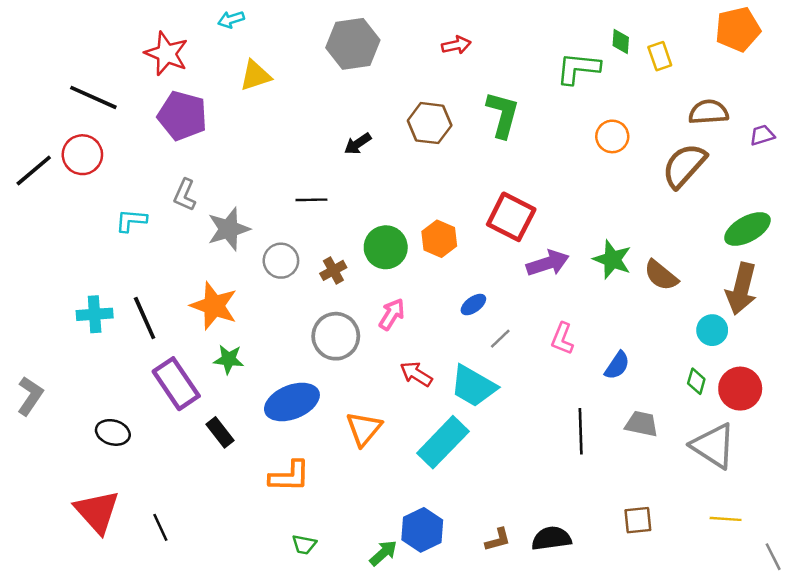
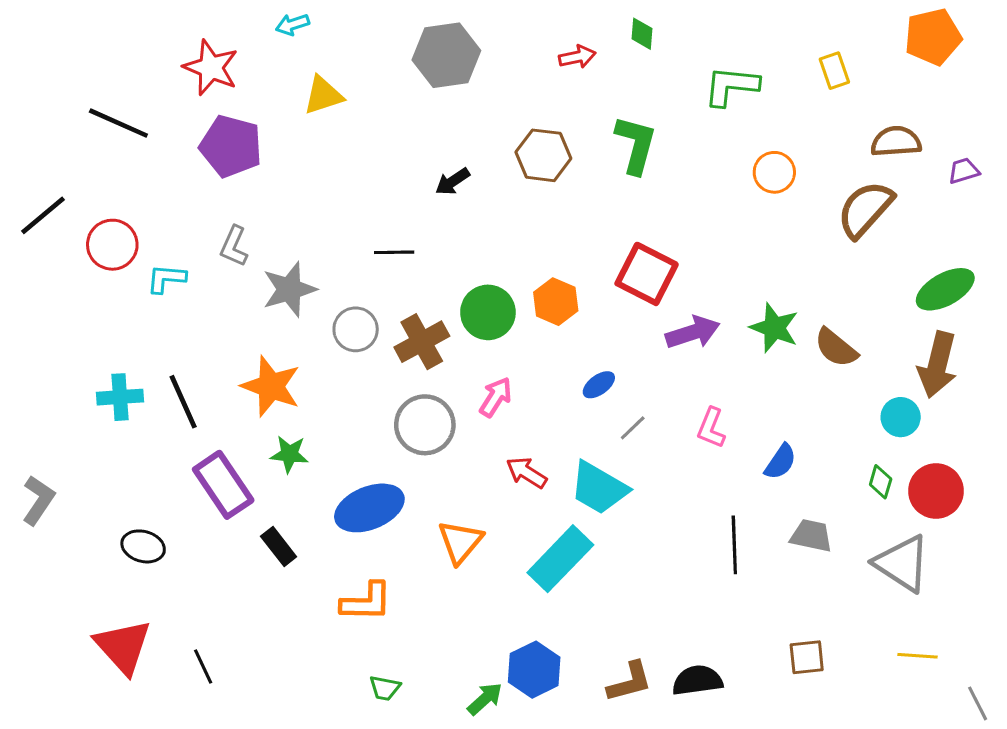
green diamond: (621, 41) -> (642, 34), moved
red circle: (82, 155) -> (112, 245), moved
brown cross: (333, 270) -> (422, 342), size x1.6
brown L-shape: (498, 540) -> (630, 682), size x1.4

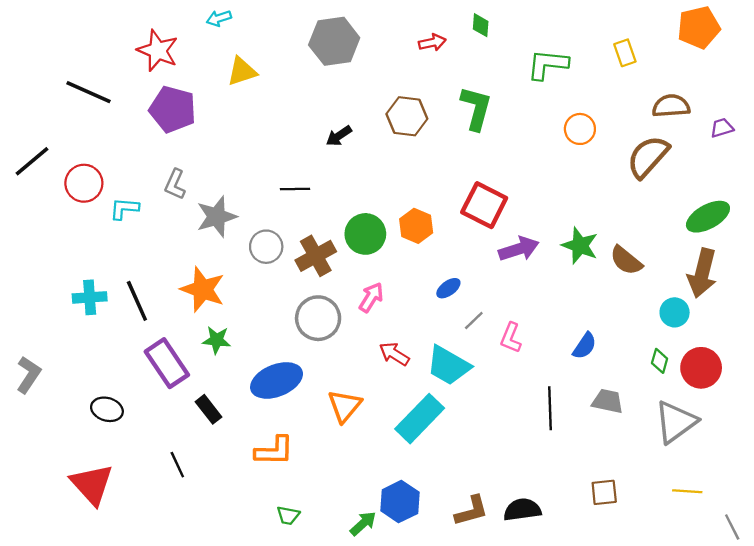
pink L-shape: (711, 428) -> (511, 338), moved
gray triangle: (902, 563) -> (676, 422), turned 51
black line: (203, 667) -> (177, 465), moved

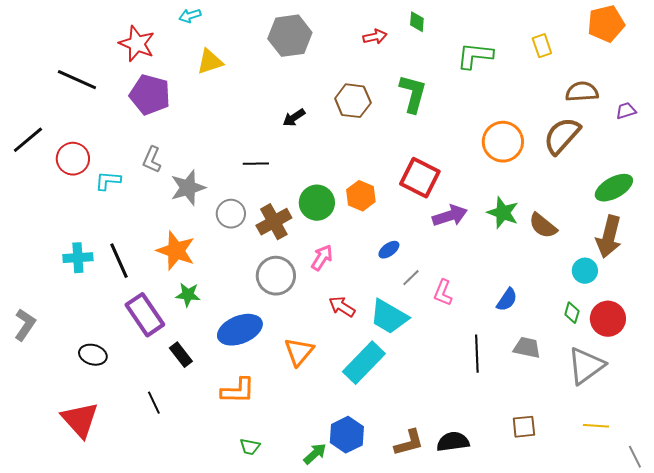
orange circle: (580, 129) -> (503, 142), moved, size x1.5

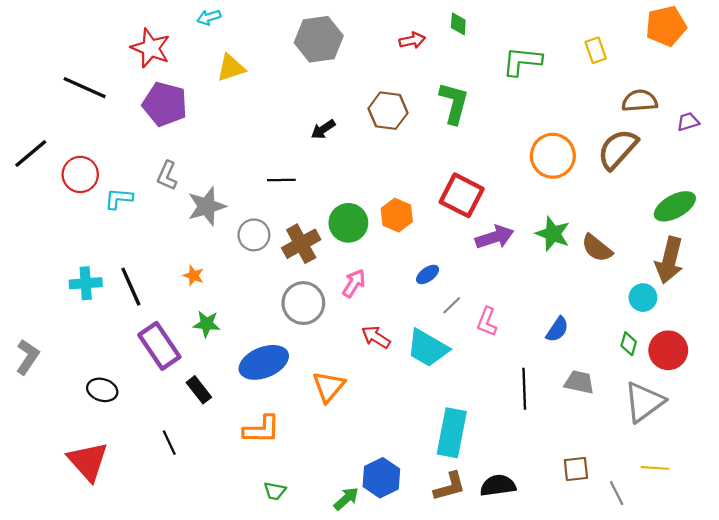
orange star: (176, 251) -> (193, 276), size x0.5
cyan rectangle: (364, 363) -> (452, 433), moved, turned -33
gray line: (635, 457) -> (617, 493), moved

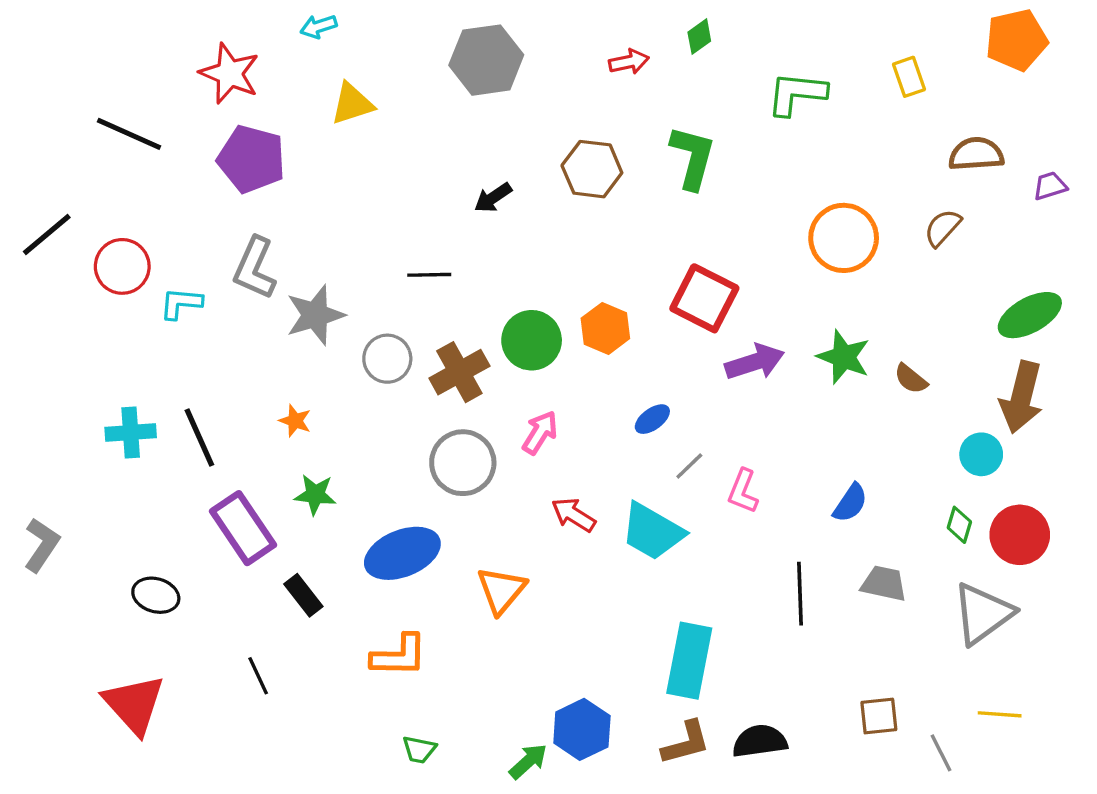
green diamond: (458, 24) -> (699, 37), turned 50
brown semicircle: (618, 149) -> (943, 228), size x0.6
gray L-shape: (167, 176) -> (255, 268), size x1.4
brown semicircle: (597, 248) -> (911, 379), size x0.7

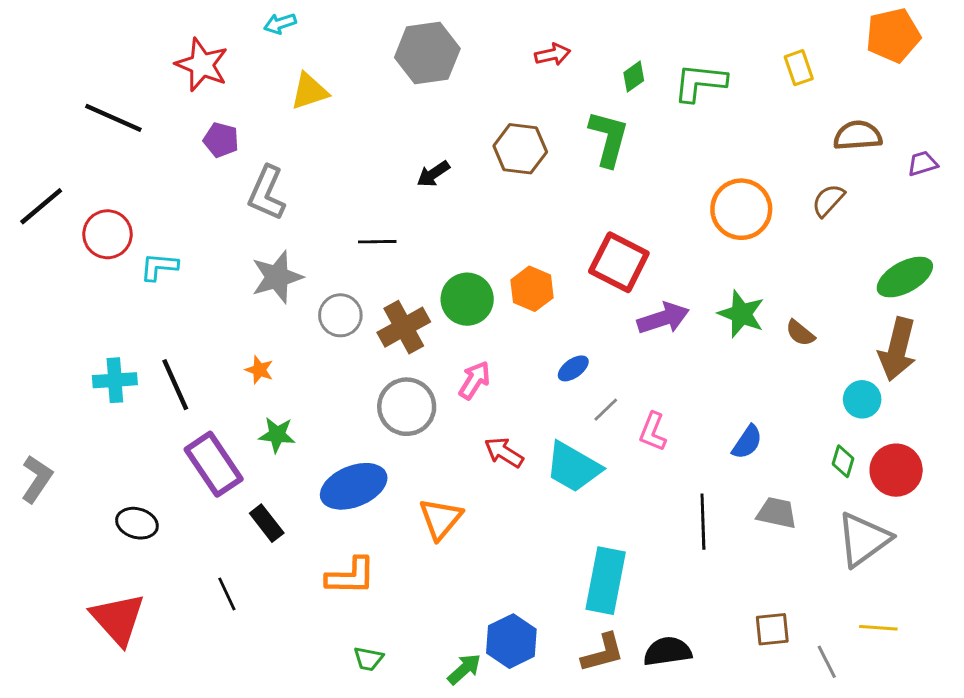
green diamond: (699, 37) -> (634, 77), moved
purple pentagon: (251, 159) -> (221, 140), size x0.6
gray L-shape: (255, 268) -> (267, 193), moved

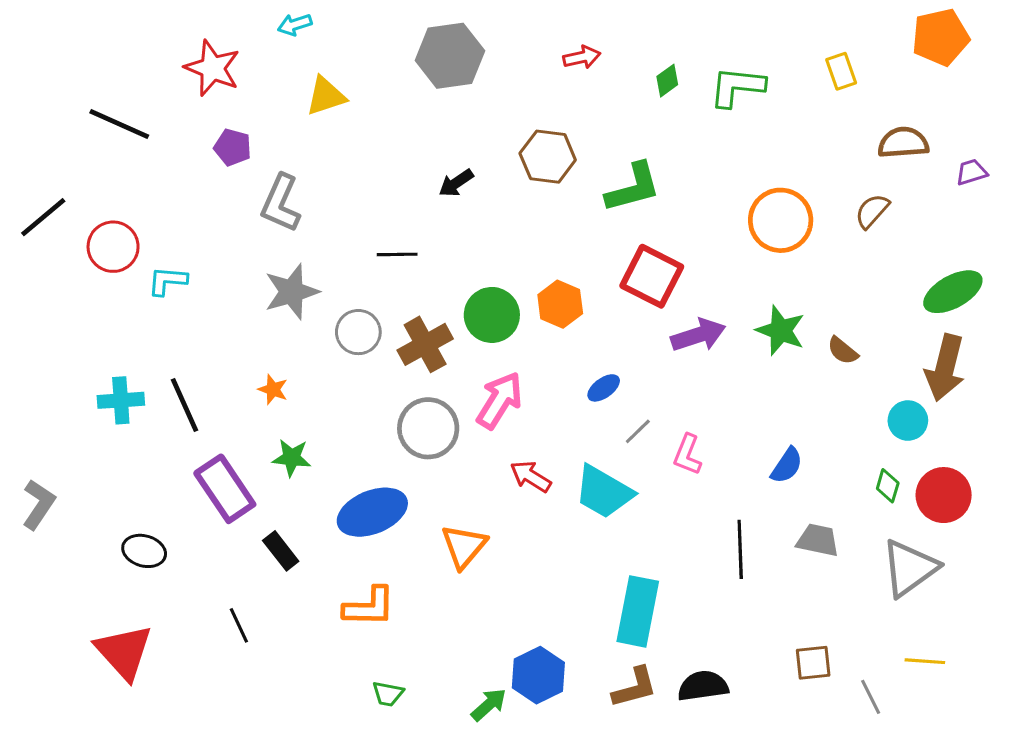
green L-shape: (609, 138) -> (633, 188), moved, turned 60
pink arrow: (474, 380) -> (500, 400), size x1.4

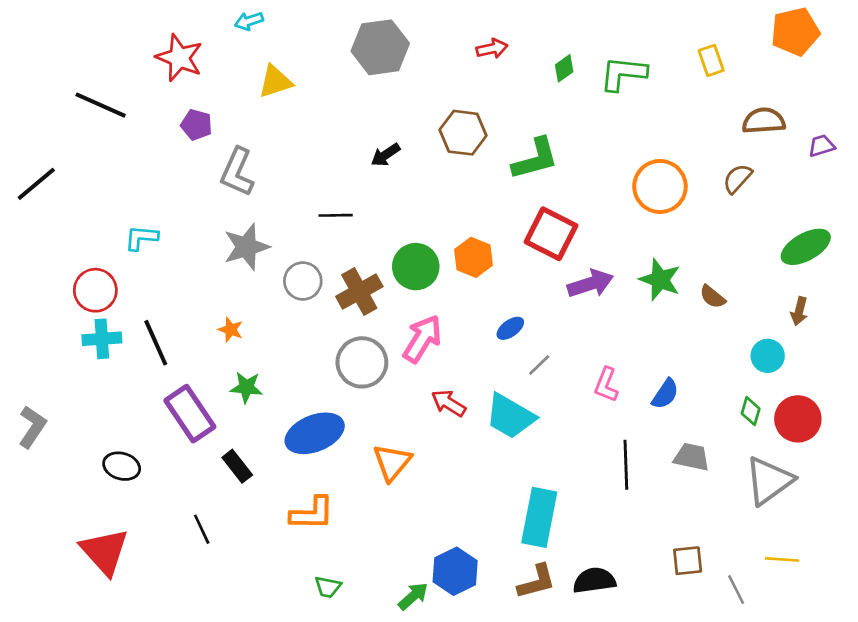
red circle: (113, 247) -> (95, 290), moved
brown arrow: (945, 368) -> (799, 311), size x0.5
pink L-shape: (687, 455) -> (606, 385), moved

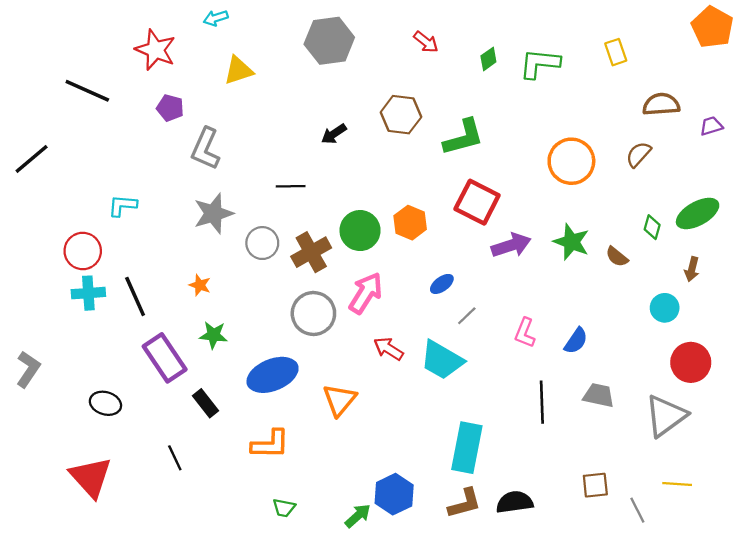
orange pentagon: (795, 32) -> (712, 27), moved, turned -30
red arrow: (492, 49) -> (426, 42), turned 50
green diamond: (751, 411) -> (652, 227), moved

